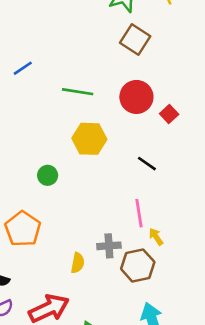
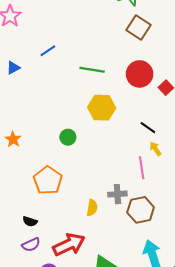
yellow arrow: (156, 237) -> (155, 149), moved

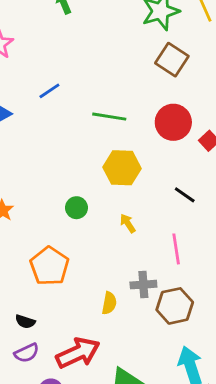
yellow arrow: (155, 149) -> (128, 223), moved

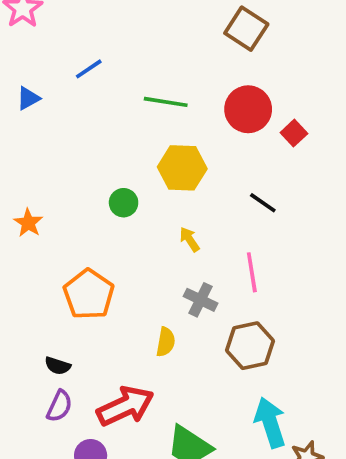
green circle: (76, 208) -> (124, 203), moved
gray cross: (143, 285) -> (201, 300), moved, turned 30
purple semicircle: (27, 353) -> (59, 406), turned -40

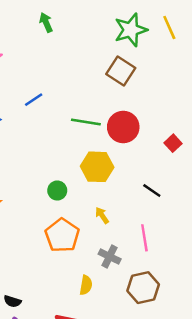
brown square: (246, 29) -> (121, 71), moved
red circle: (248, 109) -> (123, 127), moved
orange pentagon: (89, 294) -> (62, 235), moved

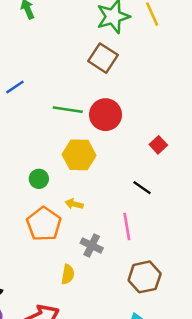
red square: (173, 143) -> (158, 145), moved
black line: (152, 191) -> (142, 188), moved
yellow arrow: (102, 215) -> (74, 204), moved, turned -42
brown hexagon: (143, 288) -> (145, 277), moved

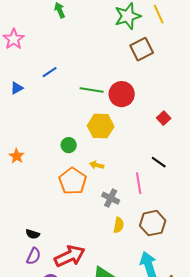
brown square: (103, 58) -> (142, 49), moved, turned 30
black line: (142, 188) -> (159, 162), moved
yellow semicircle: (68, 274) -> (119, 225), moved

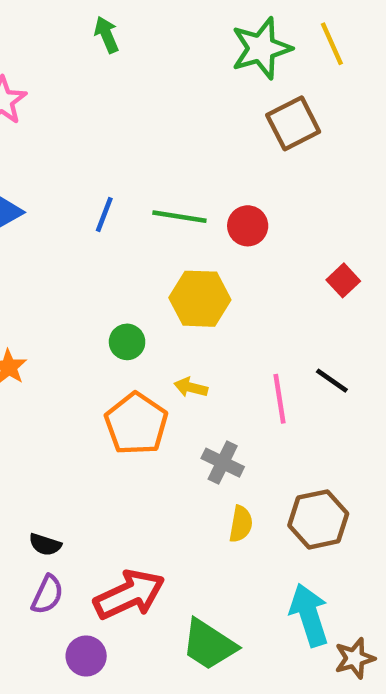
blue line: (50, 72) -> (104, 214), moved, turned -35
red circle: (122, 94) -> (248, 226), size x0.7
pink line: (139, 183) -> (280, 399), moved

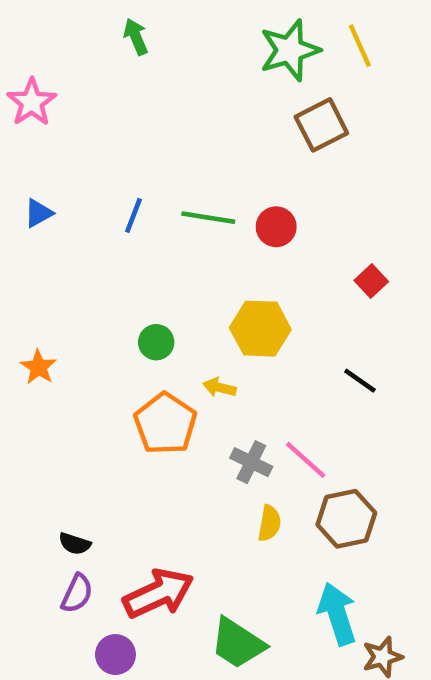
yellow hexagon: (200, 299) -> (260, 329), moved
pink line: (280, 399) -> (306, 460), moved, turned -39

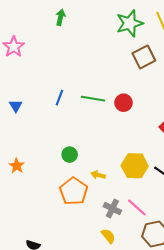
green arrow: (136, 37) -> (60, 17), turned 35
blue triangle: (38, 213) -> (16, 106), moved, turned -32
yellow hexagon: (260, 329) -> (135, 166), moved
yellow semicircle: (269, 523) -> (108, 236), moved, turned -49

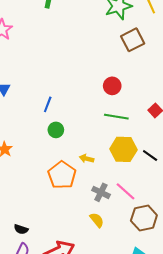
blue line: (59, 98) -> (48, 104), moved
green line: (93, 99) -> (116, 117), moved
green circle: (70, 155) -> (56, 130), moved

